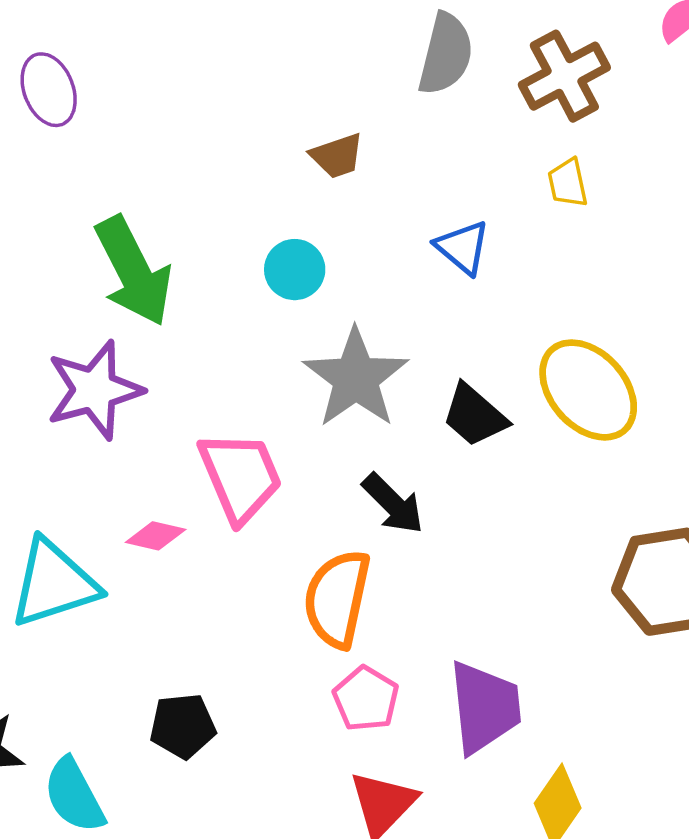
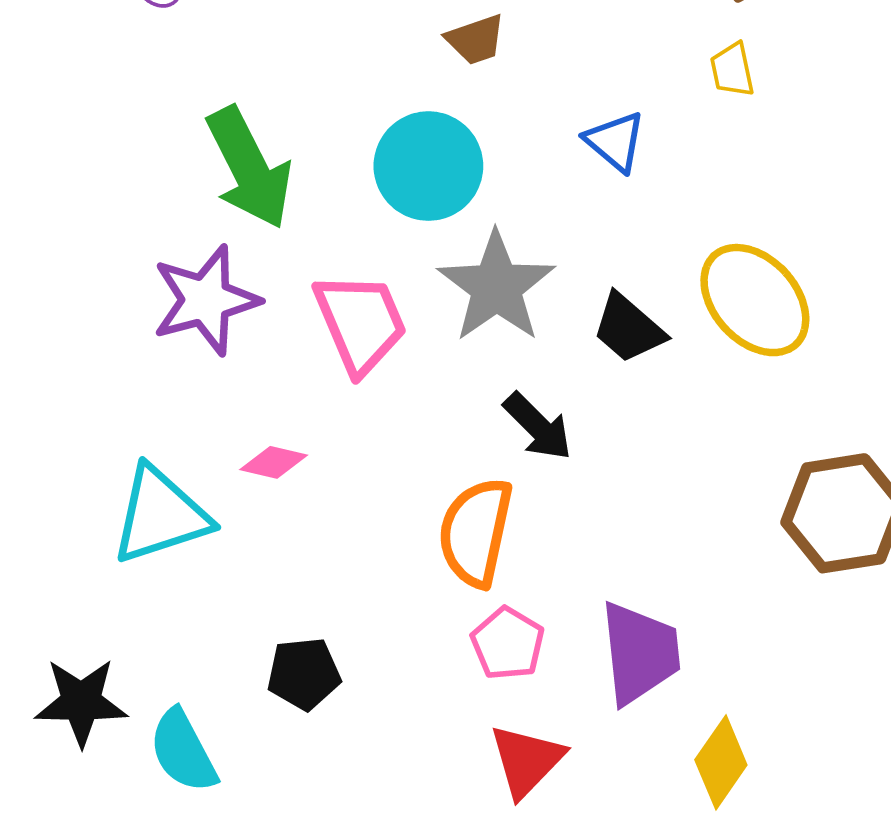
cyan circle: (295, 270) -> (428, 166), size x1.6
pink trapezoid: (240, 476) -> (360, 323), moved

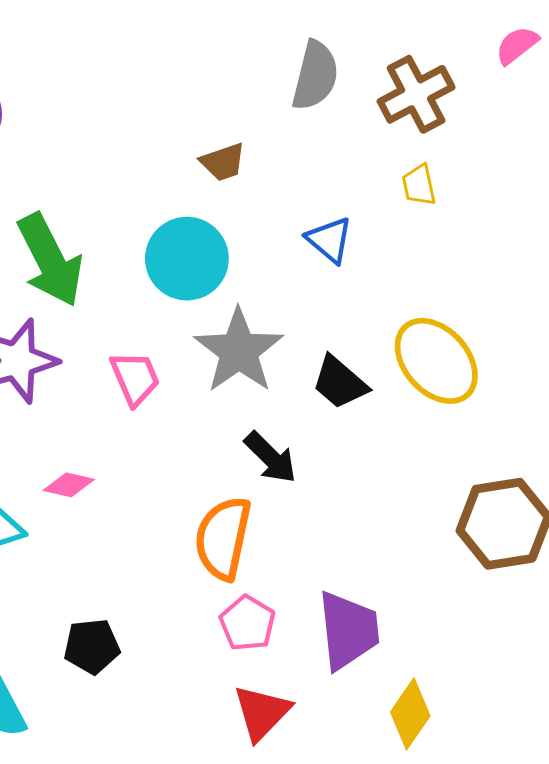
pink trapezoid: (360, 323) -> (135, 378), size x0.7

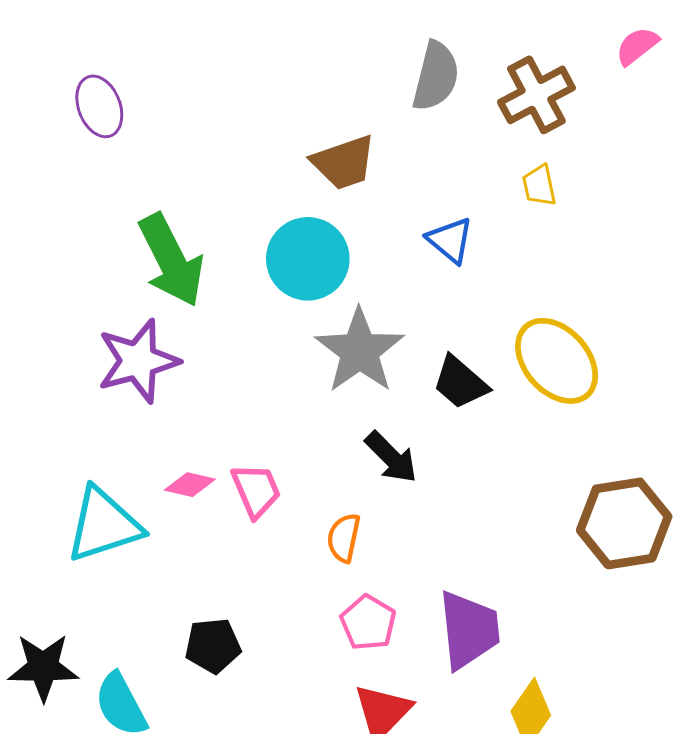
brown trapezoid: (223, 162) -> (344, 162), size x1.4
pink trapezoid: (135, 378) -> (256, 490), moved
orange semicircle: (223, 538) -> (344, 538), size x0.6

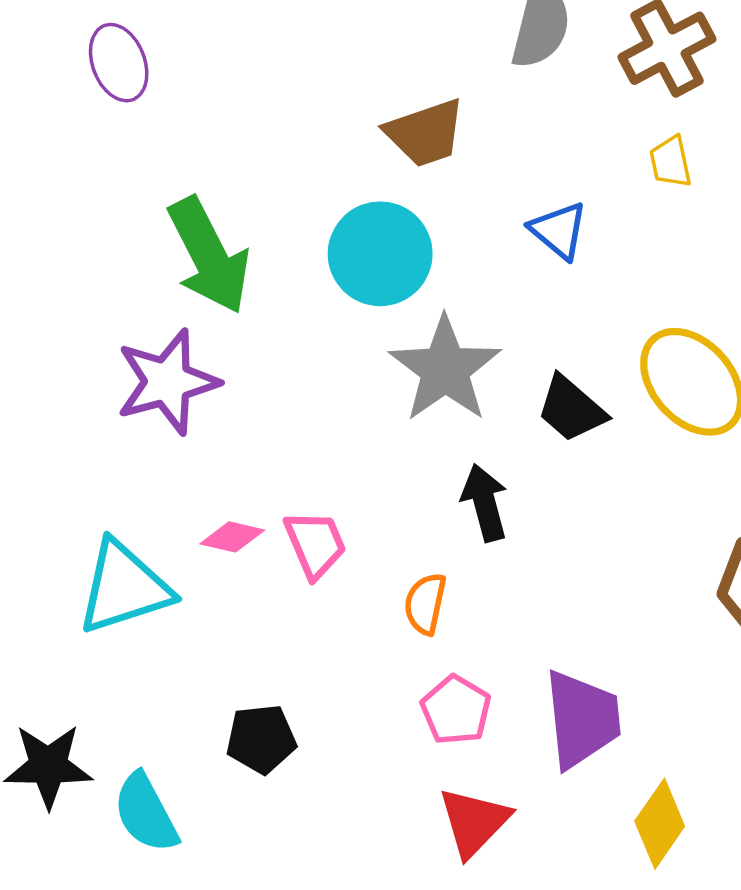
black arrow: (391, 457) -> (485, 503), turned -150

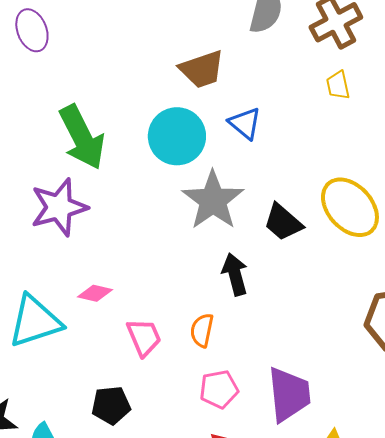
blue triangle: (559, 230) -> (245, 123), moved
pink trapezoid: (315, 544) -> (144, 337), moved
pink pentagon: (456, 710) -> (219, 389), turned 30

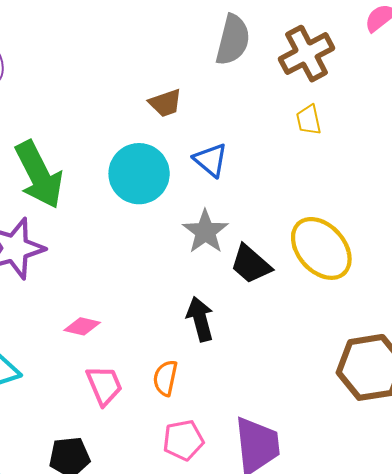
brown trapezoid: (202, 69) -> (165, 103), size x0.7
gray star: (213, 200) -> (205, 232), moved, size x0.7
pink diamond: (95, 293) -> (82, 326), moved

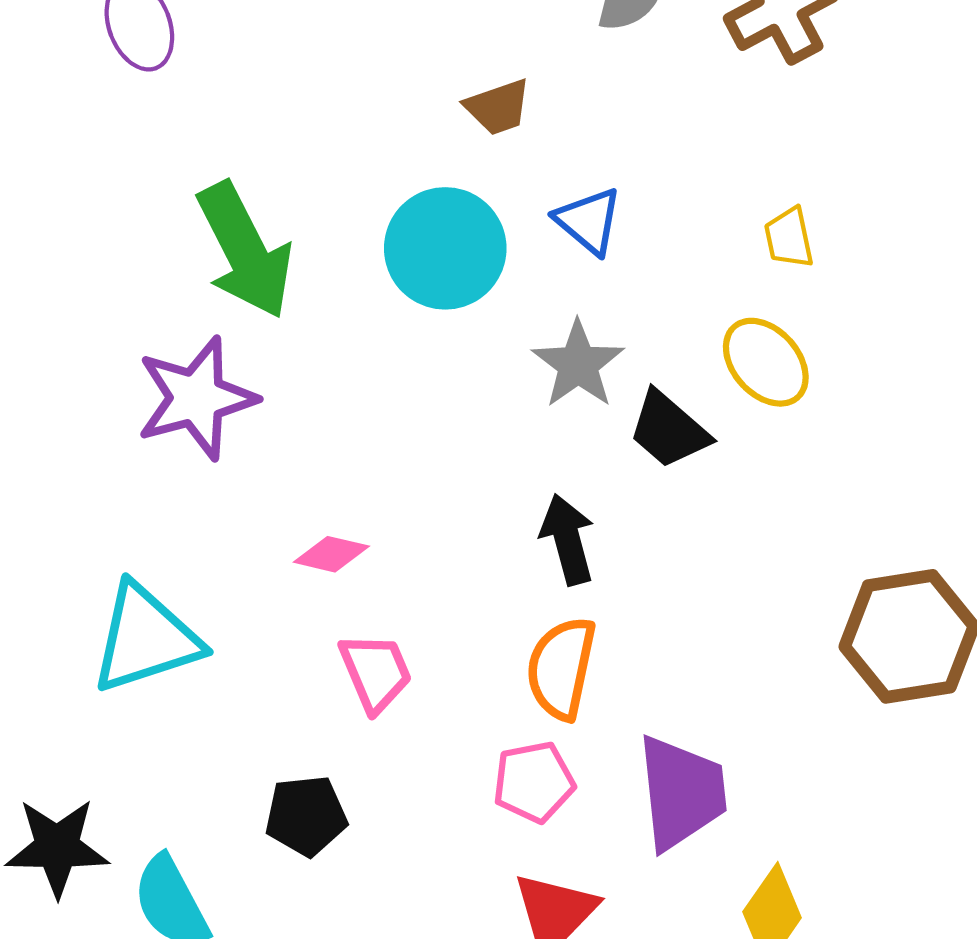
yellow trapezoid: (309, 120) -> (789, 238), moved
yellow ellipse: (321, 248) -> (766, 362), moved, size x0.7
orange semicircle: (165, 378) -> (561, 668), moved, size x1.4

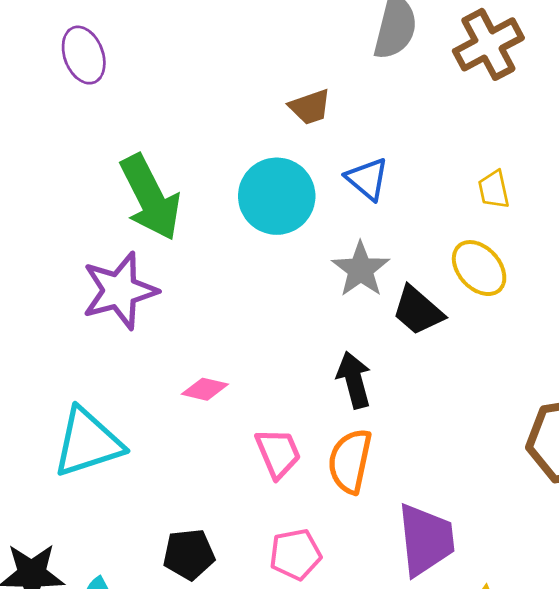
pink trapezoid: (376, 672) -> (278, 453), moved
pink pentagon: (534, 782) -> (295, 554), moved

